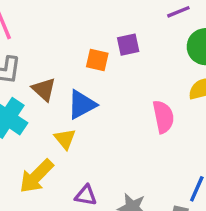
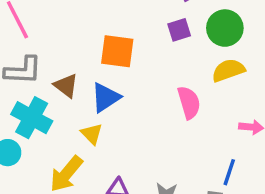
purple square: (128, 45) -> (179, 30), moved
orange square: (97, 60) -> (117, 51), size x1.5

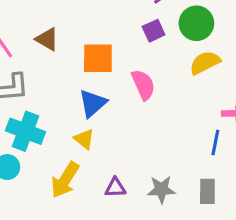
brown triangle: (66, 86) -> (47, 39), moved
pink semicircle: (189, 103) -> (143, 85), moved
blue line: (229, 172) -> (215, 143), moved

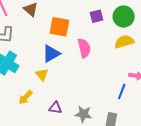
yellow arrow: (65, 180) -> (26, 97), size x0.7

